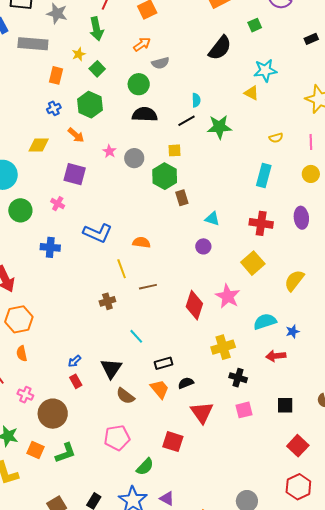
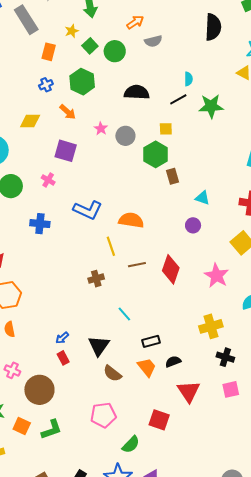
gray rectangle: (33, 44) -> (26, 20), turned 52
black semicircle: (220, 48) -> (213, 27), turned -36
green circle: (139, 84) -> (115, 51), moved
orange semicircle: (141, 242) -> (131, 220), size x1.4
red diamond: (194, 305) -> (171, 269), moved

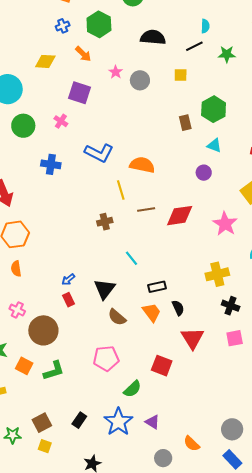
green star: (211, 106) -> (227, 54), size x0.7
green hexagon: (156, 154) -> (214, 109), moved
red diamond: (171, 269) -> (180, 216), turned 60
black semicircle: (173, 362) -> (178, 308), turned 84

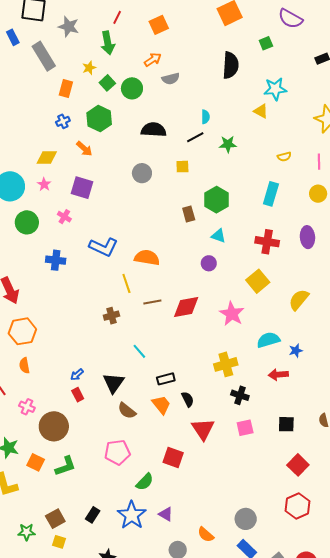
pink star: (116, 72) -> (44, 184), moved

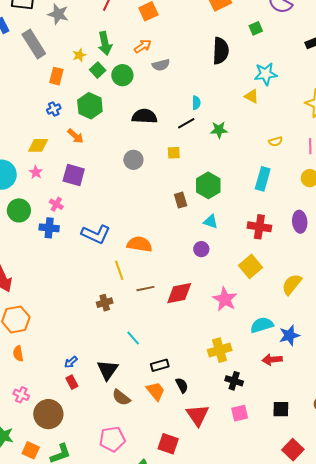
green arrow: (108, 43) -> (105, 43), moved
blue cross: (56, 260) -> (49, 228), moved
blue star: (296, 351) -> (289, 335), size x1.5

